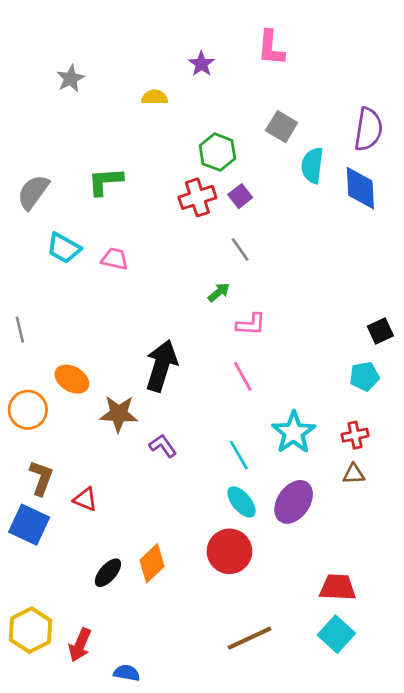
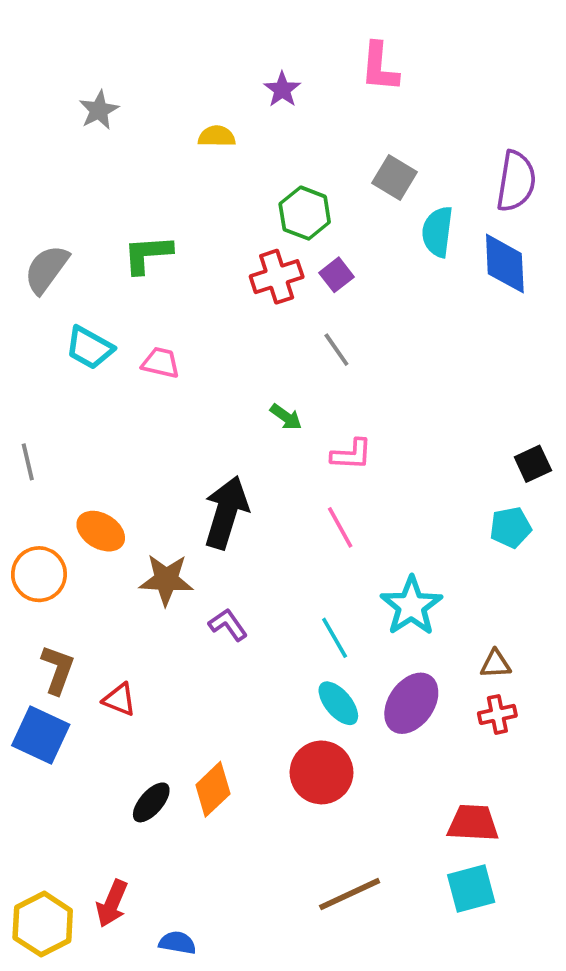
green arrow: (219, 292) -> (286, 417), moved, turned 75
red cross: (355, 435) -> (497, 714), moved
yellow hexagon: (30, 630) -> (43, 924), moved
cyan square: (336, 634) -> (471, 888), turned 33

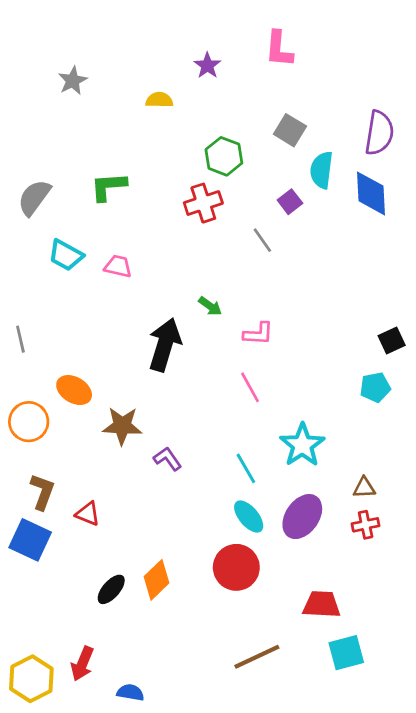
purple square: (336, 275) -> (290, 202), moved
gray line: (336, 350) -> (262, 240), moved
black arrow: (226, 512) -> (165, 345), moved
red trapezoid: (473, 823) -> (322, 605), moved

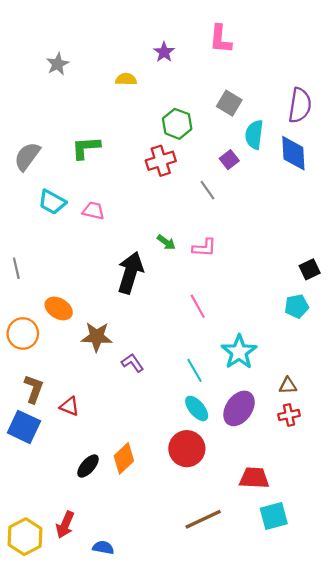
pink L-shape: (258, 334) -> (204, 248), moved

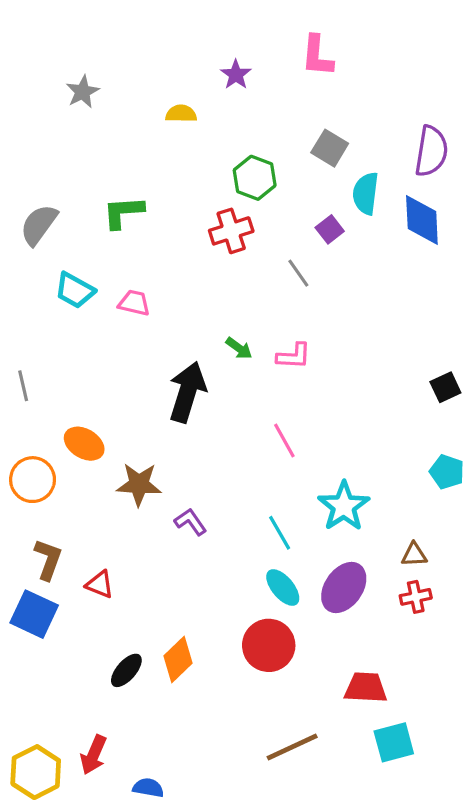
cyan pentagon: (297, 306) -> (447, 472), moved, turned 30

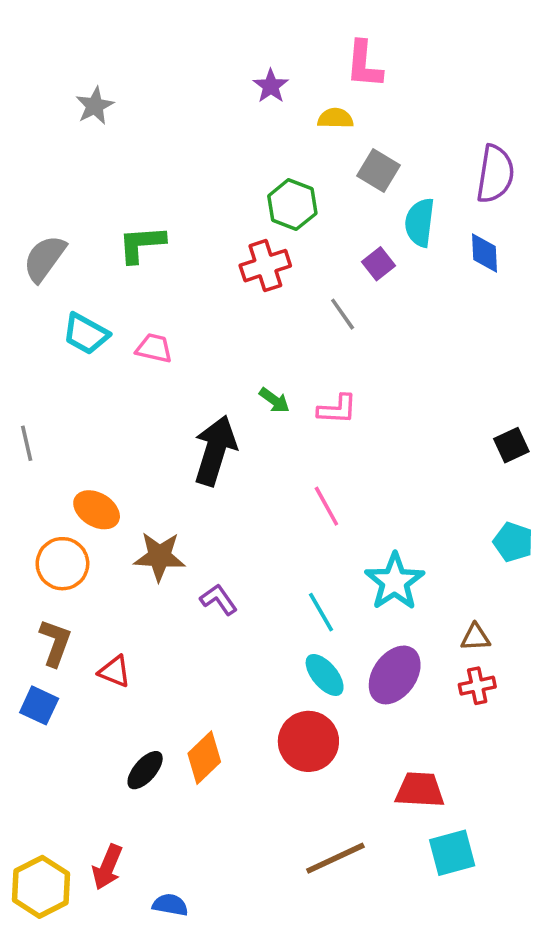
yellow semicircle: (181, 114) -> (335, 118), moved
blue diamond: (422, 220) -> (484, 253), size x0.7
orange circle: (33, 480) -> (62, 564), moved
blue square: (34, 614) -> (39, 705), size x0.7

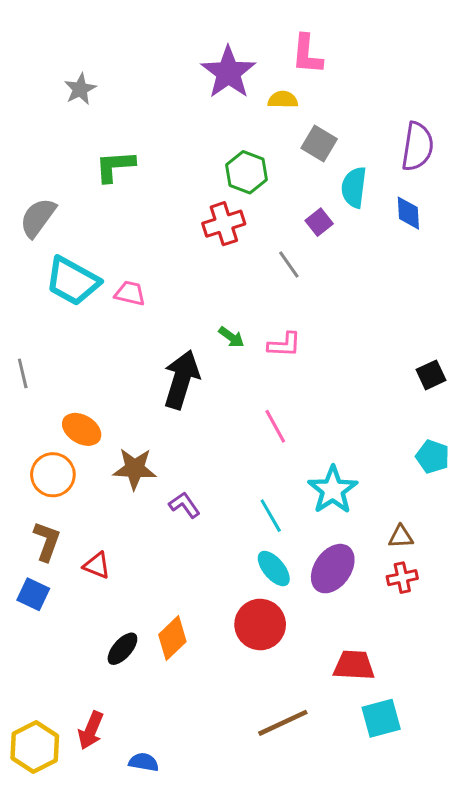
purple star: (271, 86) -> (228, 72), size x1.8
green L-shape: (141, 244) -> (115, 166), moved
cyan trapezoid: (86, 334) -> (73, 281), size x1.4

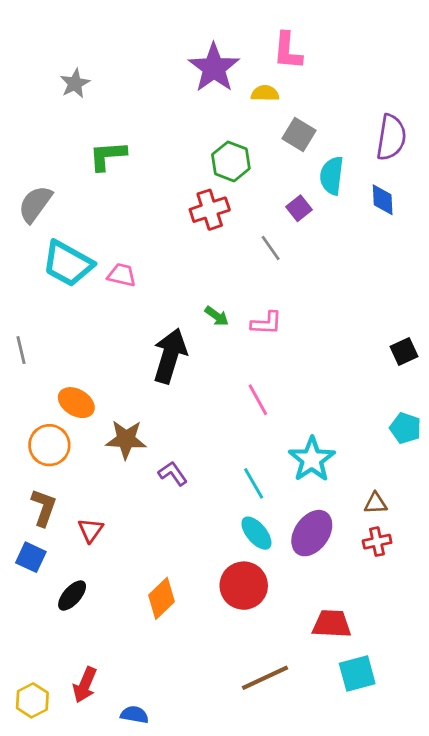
red triangle: (97, 566) -> (90, 530), turned 44
black ellipse: (122, 649) -> (72, 595), moved
yellow hexagon: (35, 747) -> (32, 700), size x0.7

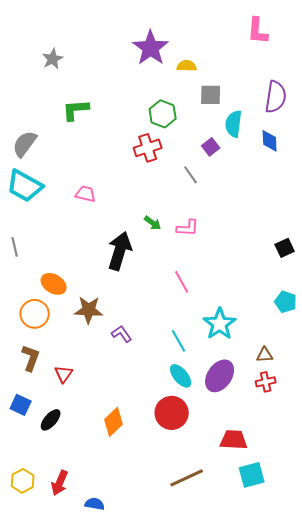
pink L-shape: (288, 51) -> (258, 31), moved
gray square: (299, 134) -> (211, 95), turned -30
cyan trapezoid: (68, 264) -> (25, 186), moved
blue square: (31, 557) -> (21, 405), moved
yellow hexagon: (32, 700) -> (23, 481), moved

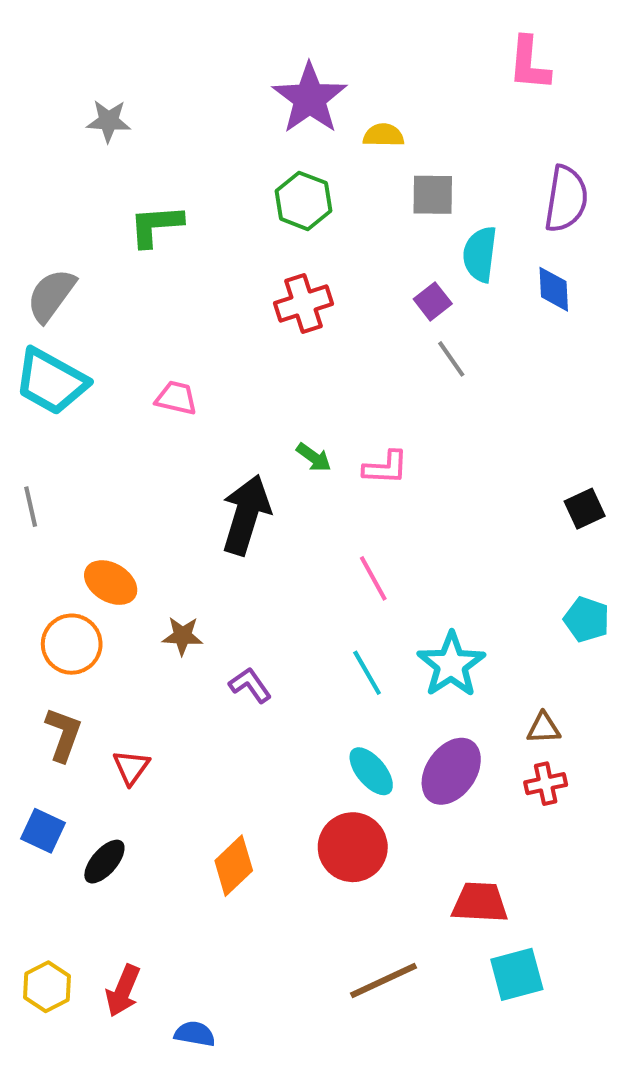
gray star: (53, 59) -> (109, 121), turned 30
green hexagon: (163, 114) -> (303, 201), moved
gray line: (191, 175) -> (451, 359), moved
brown star: (89, 310) -> (182, 636), size x0.7
cyan line: (179, 341) -> (367, 673), moved

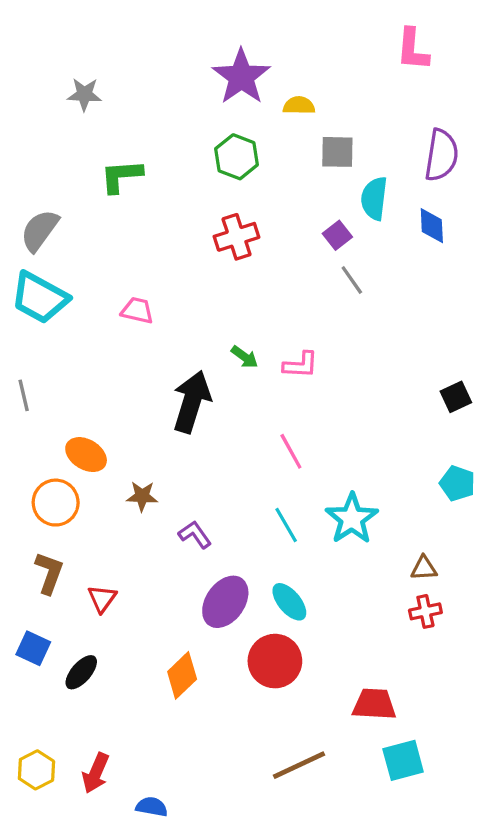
purple ellipse: (451, 771) -> (225, 602), moved

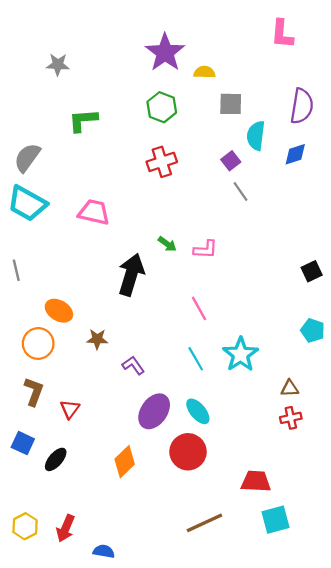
blue diamond: (432, 226) -> (295, 154), turned 75
pink trapezoid: (137, 310) -> (94, 212), size x1.4

